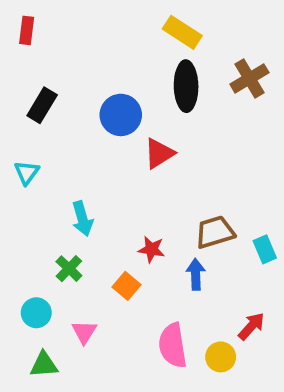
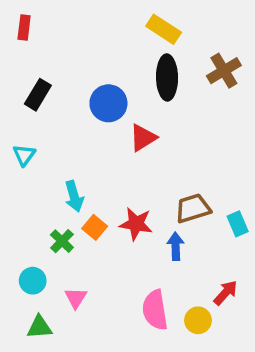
red star: (151, 249) -> (136, 224), size x1.4
orange square: (127, 286) -> (95, 227), moved

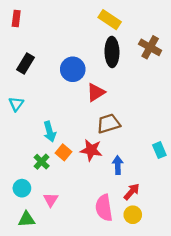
brown cross: (224, 71) -> (150, 47), turned -30
brown trapezoid: (193, 208) -> (109, 124), moved
red arrow: (226, 293) -> (132, 192), moved

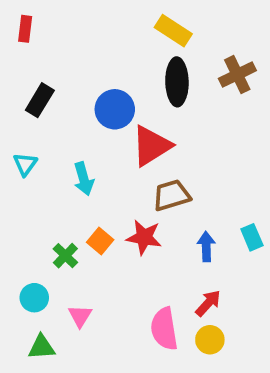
brown cross: (150, 47) -> (237, 75), turned 35
red triangle: (96, 92) -> (151, 146), size x1.4
cyan arrow: (50, 132) -> (84, 179), moved
blue arrow: (118, 165) -> (206, 246), moved

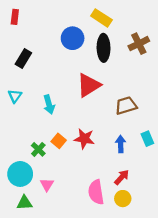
blue circle: (115, 109) -> (73, 38), moved
brown trapezoid: (171, 195) -> (126, 106), moved
cyan circle: (34, 298) -> (20, 174), size x1.5

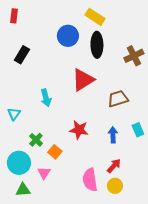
brown cross: (139, 44) -> (134, 56), moved
cyan triangle: (15, 96) -> (14, 114), moved
orange square: (59, 141) -> (55, 152), moved

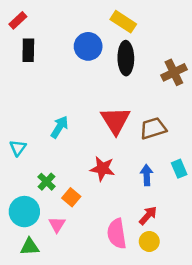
red rectangle: (14, 16) -> (18, 20), turned 40
black rectangle: (22, 55) -> (28, 50), moved, turned -30
red triangle: (83, 80) -> (115, 121), moved, turned -30
cyan arrow: (46, 98) -> (60, 127), turned -132

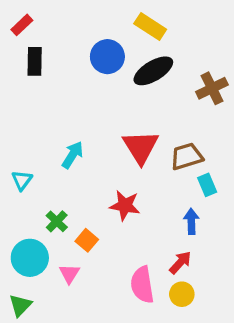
black ellipse: (126, 58) -> (153, 71), turned 60
cyan rectangle: (179, 169) -> (207, 185), moved
blue arrow: (147, 175) -> (191, 221), moved
green triangle: (30, 247) -> (20, 305), moved, turned -42

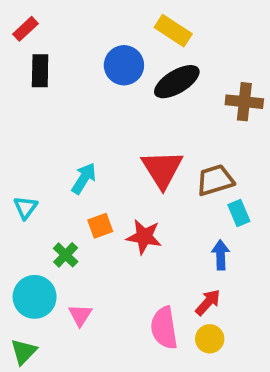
brown cross: (212, 88) -> (244, 102), turned 32
orange square: (87, 240) -> (100, 226), moved, turned 30

